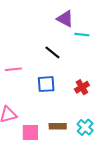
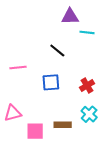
purple triangle: (65, 19) -> (70, 17), turned -30
cyan cross: (85, 127) -> (89, 114), moved

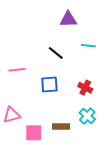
cyan line: (87, 32) -> (88, 46), moved
red cross: (87, 86) -> (85, 88), turned -32

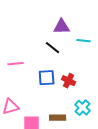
purple triangle: (68, 19) -> (62, 27), moved
red cross: (85, 88) -> (69, 81), moved

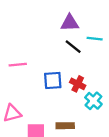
black line: (53, 48) -> (73, 47), moved
cyan cross: (83, 108) -> (93, 101), moved

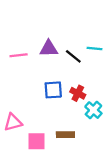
purple triangle: (70, 23) -> (49, 49), moved
pink line: (18, 65) -> (19, 55), moved

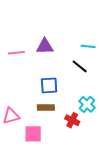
black line: (73, 56) -> (80, 66), moved
red cross: (78, 93) -> (72, 120), moved
brown rectangle: (65, 135) -> (46, 108), moved

